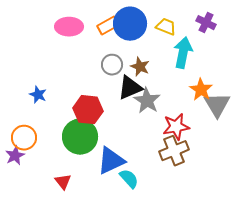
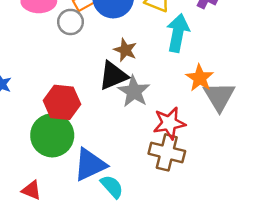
gray circle: (112, 65) -> (70, 22), moved
brown cross: (174, 151) -> (167, 152), turned 36
red triangle: (63, 182) -> (31, 190), turned -30

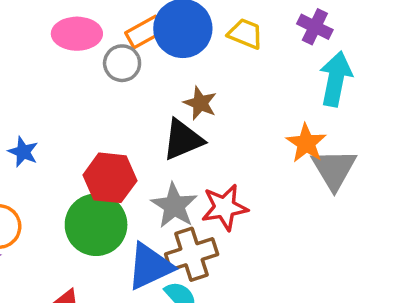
cyan arrow: (178, 33) -> (336, 79), moved
gray star: (134, 91) -> (174, 206), moved
red star: (169, 123) -> (225, 207), moved
brown cross: (167, 152) -> (192, 254), moved, turned -32

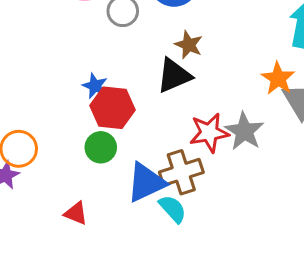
blue star: (23, 152) -> (95, 86), moved
gray star: (174, 206) -> (244, 131), moved
green circle: (96, 225) -> (101, 147), size x0.6

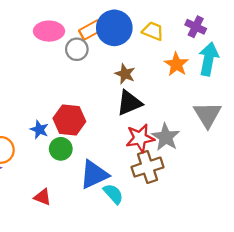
black triangle: (174, 76) -> (129, 103), moved
orange star: (278, 78) -> (176, 64), moved
blue star: (95, 86) -> (39, 130), moved
brown cross: (181, 172) -> (147, 167), moved

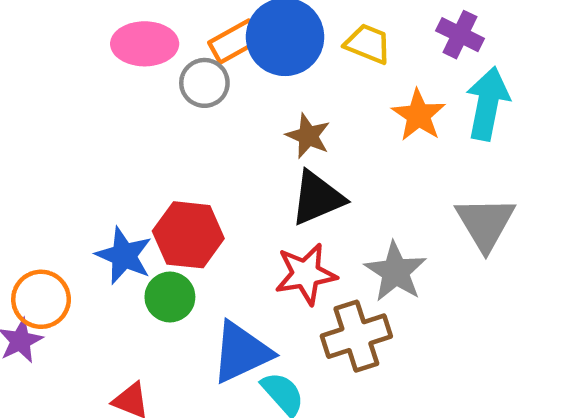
blue star: (39, 130) -> (124, 256), size x1.4
red star: (140, 138) -> (306, 274), moved

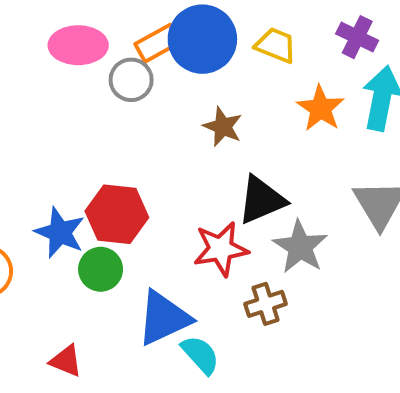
black triangle: (317, 198) -> (261, 200), moved
brown cross: (356, 336) -> (266, 304), size x0.7

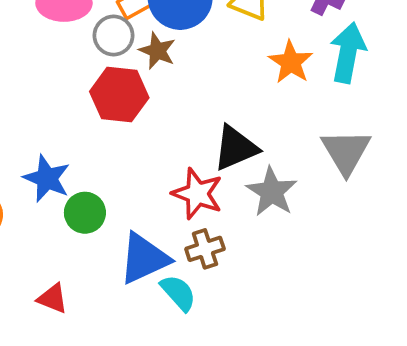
brown star: (223, 127) -> (157, 51), moved
red hexagon: (117, 214) -> (119, 95), moved
red star: (221, 249) -> (197, 194), turned 30
brown cross: (266, 304) -> (205, 249), moved

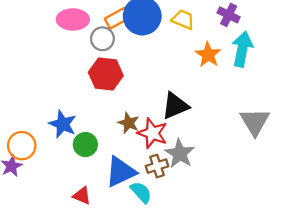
brown star: (157, 51) -> (129, 123), moved
gray triangle: (346, 152) -> (255, 122), moved
gray star: (272, 192) -> (180, 154), moved
red triangle: (53, 298) -> (82, 196), moved

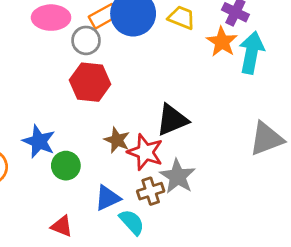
orange star: (208, 55) -> (222, 42), moved
gray triangle: (255, 122) -> (266, 139), turned 40
blue triangle: (121, 172) -> (108, 198), size x0.7

